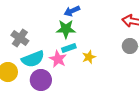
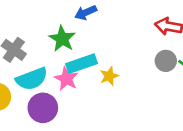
green star: (66, 29) -> (62, 39), moved, turned 30
cyan rectangle: (69, 48) -> (82, 64), size x1.5

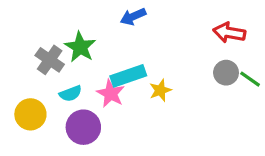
green star: (62, 39) -> (80, 47), moved
cyan semicircle: (32, 79) -> (71, 94), size x0.6

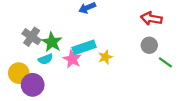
green star: (80, 47) -> (52, 42), moved
green line: (250, 79) -> (165, 62), moved
purple circle: (83, 127) -> (33, 85), moved

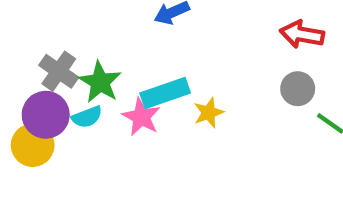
purple circle: (33, 85) -> (46, 115), moved

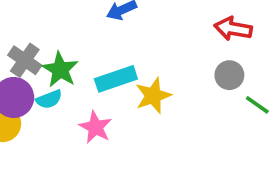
yellow star: (209, 113) -> (153, 96), size x1.4
pink star: (141, 117) -> (95, 127), moved

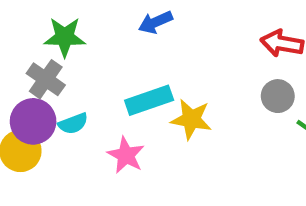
green star: (60, 70) -> (65, 37), moved, turned -30
yellow star: (153, 96) -> (191, 119), turned 30

